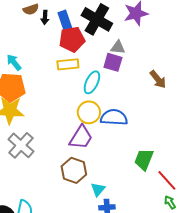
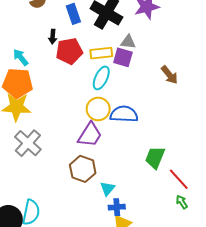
black arrow: (45, 17) -> (53, 37), moved
red pentagon: (72, 39) -> (69, 51), moved
yellow rectangle: (68, 64) -> (101, 53), moved

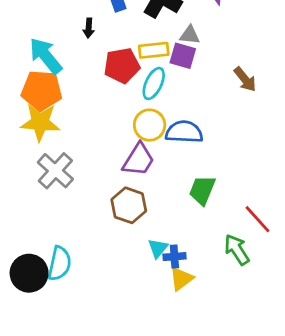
red pentagon: (69, 51) -> (122, 65), moved
cyan arrow: (21, 57) -> (46, 56), size x1.6
green trapezoid: (155, 158) -> (202, 190), moved
cyan triangle: (107, 189) -> (158, 248), moved
green arrow: (182, 202) -> (237, 250), moved, size x1.6

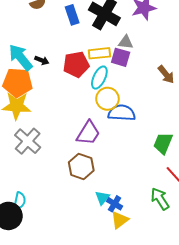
black arrow: (89, 28) -> (42, 60), moved, turned -72
yellow circle: (150, 125) -> (107, 99), moved
green trapezoid: (202, 190) -> (163, 143), moved
blue cross: (174, 257) -> (115, 204), turned 35
cyan semicircle: (60, 263) -> (20, 201), moved, size x0.7

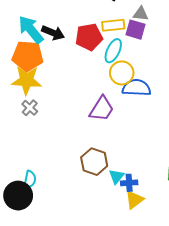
black arrow: (42, 60) -> (53, 33), size x1.5
gray cross: (28, 141) -> (30, 108), moved, size x0.6
brown hexagon: (81, 166) -> (94, 162), moved
blue cross: (115, 204) -> (129, 183), turned -35

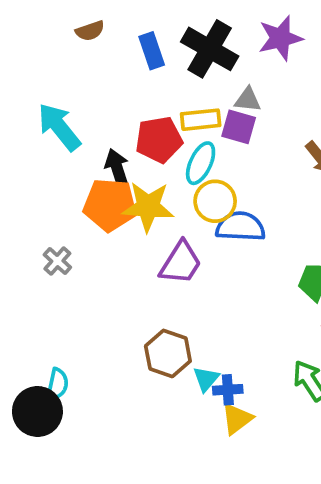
black arrow: (53, 33) -> (117, 169), moved, turned -130
orange pentagon: (28, 56) -> (110, 205), moved
yellow star: (27, 80) -> (148, 207), moved

